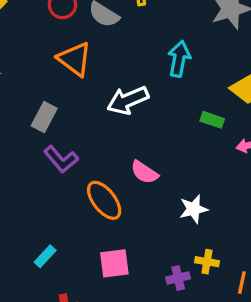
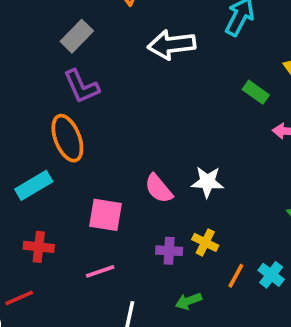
pink semicircle: (144, 172) -> (159, 189), moved
orange ellipse: (104, 200) -> (67, 138), moved
cyan rectangle: (45, 256) -> (34, 185), size x1.4

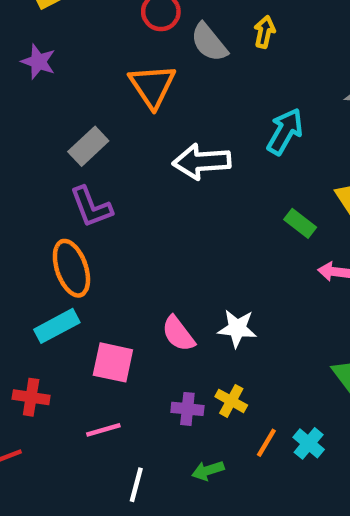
cyan rectangle: (34, 185) -> (57, 326), moved

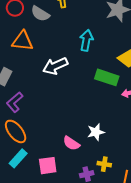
orange triangle: (152, 86) -> (23, 41), turned -30
purple L-shape: (91, 207) -> (15, 102), turned 90
green rectangle: (300, 223) -> (107, 77), size x1.6

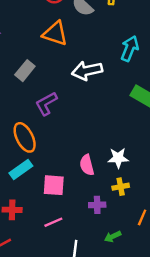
purple L-shape: (15, 102) -> (46, 104), moved
pink semicircle: (71, 143) -> (87, 165), turned 30
yellow cross: (104, 164) -> (121, 187), moved, turned -32

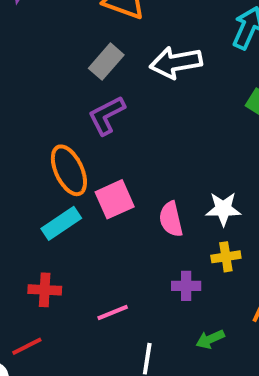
gray rectangle: (25, 71) -> (106, 62), moved
pink square: (54, 185) -> (115, 199), moved, turned -30

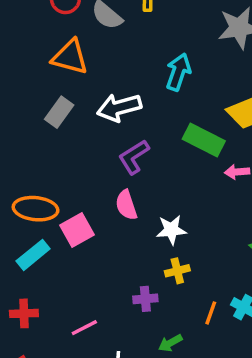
purple L-shape: (107, 115) -> (134, 157), moved
orange ellipse: (69, 170) -> (36, 209), turned -54
pink semicircle: (171, 219) -> (126, 205), moved

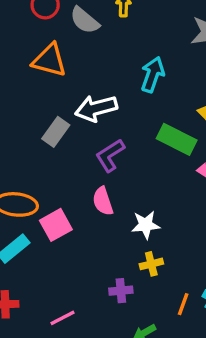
gray rectangle: (59, 112) -> (56, 132), moved

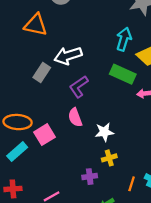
cyan arrow: (153, 75) -> (124, 39), moved

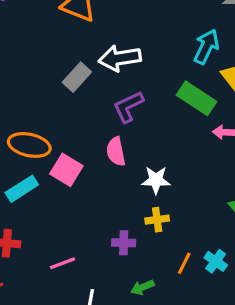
pink square: (45, 135) -> (66, 170), turned -36

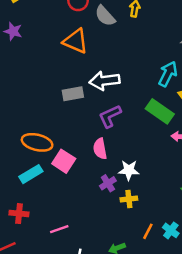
gray rectangle: (77, 77) -> (73, 94), turned 36
purple cross: (124, 243) -> (108, 183), moved, turned -35

